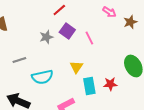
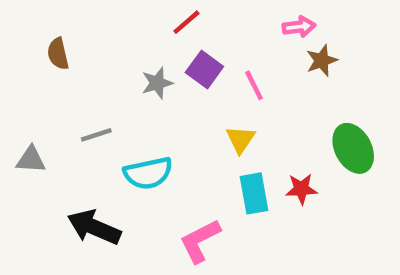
pink arrow: (109, 12) -> (299, 27), turned -40
brown star: (130, 22) -> (322, 60), moved
yellow triangle: (76, 67) -> (240, 139), moved

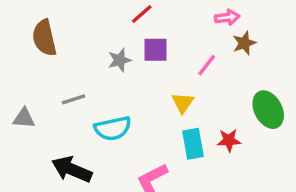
brown semicircle: (58, 54) -> (44, 38), size x1.5
purple square: (204, 70) -> (155, 50), turned -36
pink line: (254, 85) -> (207, 65), moved, turned 65

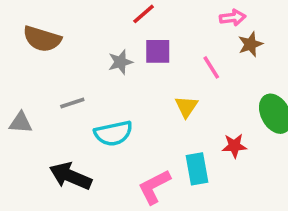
brown semicircle: (44, 38) -> (42, 39), turned -60
pink line: (207, 65) -> (211, 67), turned -70
cyan rectangle: (193, 144) -> (197, 169), moved

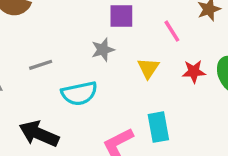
gray star: (120, 62) -> (103, 50), moved
red star: (234, 146) -> (194, 72), moved

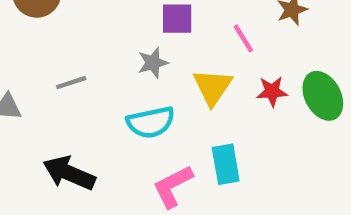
yellow triangle: (148, 68) -> (212, 87), size x1.4
cyan semicircle: (79, 93) -> (151, 122), moved

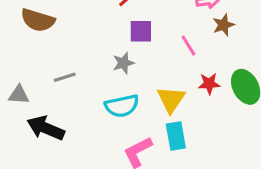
yellow triangle: (212, 87) -> (171, 100), moved
black arrow: (69, 173) -> (46, 128), moved

